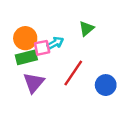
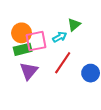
cyan arrow: (55, 43) -> (60, 37), moved
pink square: (42, 48) -> (36, 41), size x1.5

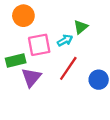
orange circle: (22, 33) -> (23, 16), moved
green rectangle: (23, 49) -> (16, 61), moved

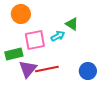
green triangle: (81, 27) -> (72, 24), turned -48
red line: (68, 68) -> (47, 69), moved, turned 45

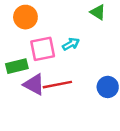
green triangle: (72, 24) -> (98, 12), moved
purple triangle: (28, 69) -> (34, 85), turned -42

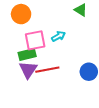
green rectangle: (17, 66) -> (27, 55), moved
purple triangle: (34, 85) -> (28, 70), turned 36

